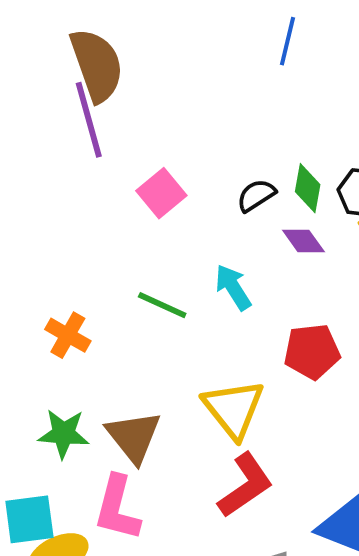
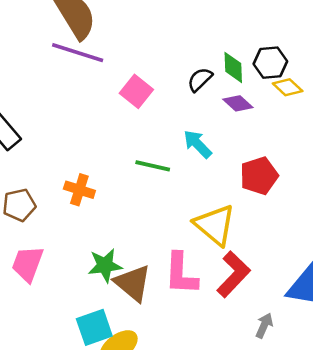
purple line: (89, 120) -> (78, 53), turned -45
orange cross: (68, 335) -> (79, 190), moved
brown triangle: (134, 437) -> (133, 283), moved
pink L-shape: (117, 508) -> (181, 274), moved

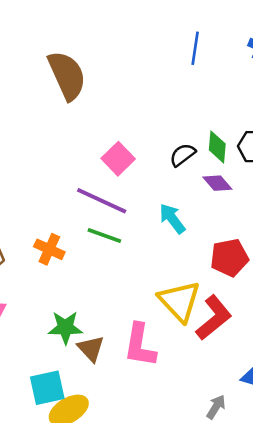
purple line: (78, 53) -> (102, 201), moved
green line: (153, 166) -> (104, 236), moved
red L-shape: (233, 274) -> (214, 318), moved
brown triangle: (133, 283) -> (91, 349), size x0.7

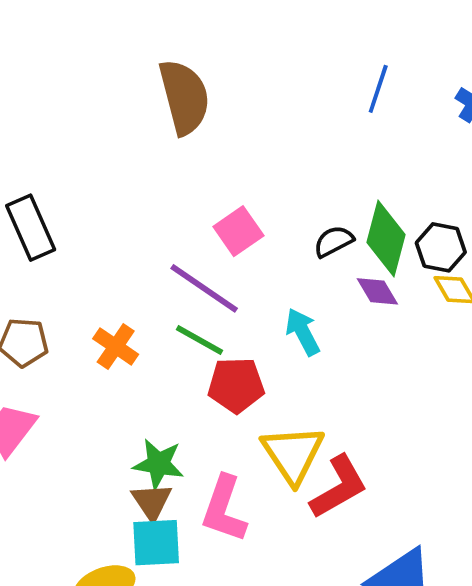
green diamond: (217, 147) -> (386, 238), size x1.5
red pentagon: (229, 258) -> (236, 385), moved
green star: (65, 328) -> (158, 464), moved
cyan square: (47, 388) -> (156, 543), moved

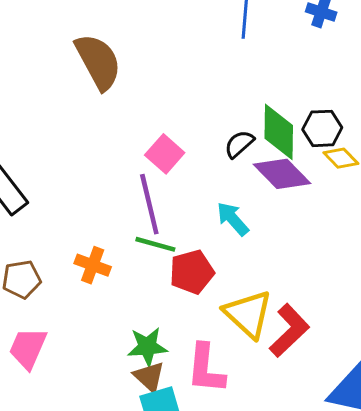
purple line: (204, 288) -> (149, 204), turned 56
purple diamond: (377, 291) -> (282, 174), size x1.6

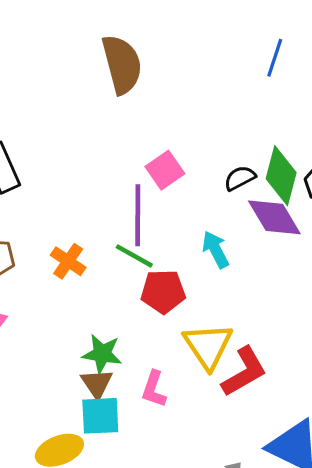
pink L-shape: (206, 369) -> (154, 389), size x0.7

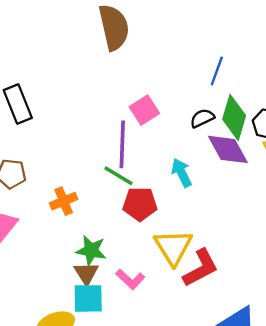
blue line: (275, 58) -> (217, 71), moved
orange cross: (68, 261) -> (64, 201), moved, turned 32
pink L-shape: (154, 389) -> (130, 279), turned -68

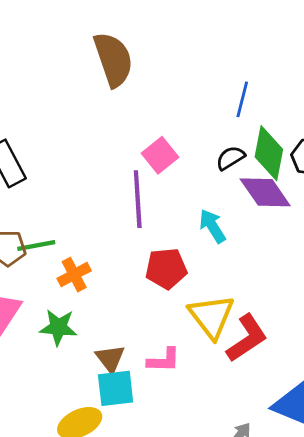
green line: (119, 176) -> (36, 246), moved, turned -36
green star: (91, 250) -> (58, 327), moved
pink L-shape: (130, 279) -> (164, 360), turned -36

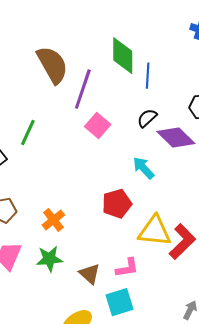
green diamond: (269, 153) -> (123, 56), moved
purple line: (138, 199) -> (83, 89), moved, turned 33
green line: (36, 246) -> (28, 133), moved, turned -44
yellow triangle: (211, 316) -> (155, 231), turned -36
cyan square: (116, 388) -> (120, 302), moved

